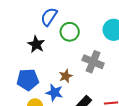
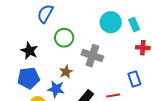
green circle: (70, 32) -> (64, 38), moved
black star: (36, 44) -> (29, 51), moved

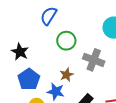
black star: (29, 51) -> (20, 52), moved
blue pentagon: (29, 78) -> (29, 79), turned -30

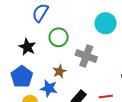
black star: (20, 52) -> (27, 47), moved

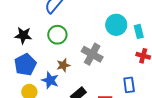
green circle: (59, 37) -> (57, 35), moved
black star: (27, 47) -> (23, 35), moved, turned -30

